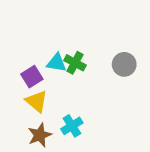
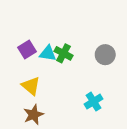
purple square: (32, 77) -> (27, 49), moved
cyan cross: (72, 126) -> (93, 102), moved

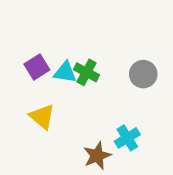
brown star: (34, 115) -> (97, 156), moved

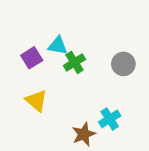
cyan triangle: (65, 72) -> (58, 46), moved
green cross: (86, 72) -> (74, 62), turned 30

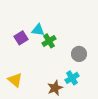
gray circle: (123, 64) -> (79, 54), moved
yellow triangle: (36, 101) -> (15, 80), moved

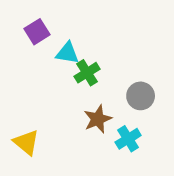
purple square: (21, 38) -> (37, 32), moved
brown star: (55, 88) -> (98, 119), moved

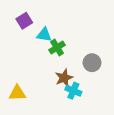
cyan cross: (128, 139) -> (73, 91), moved, turned -35
yellow triangle: (26, 142) -> (17, 93), turned -42

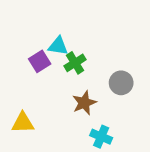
purple square: (24, 21) -> (40, 61), moved
cyan cross: (73, 91) -> (101, 137), moved

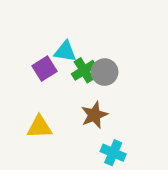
gray circle: (121, 83) -> (105, 72), moved
yellow triangle: (23, 123) -> (39, 127), moved

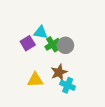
yellow triangle: (39, 127) -> (35, 80), moved
cyan cross: (113, 153) -> (68, 85), moved

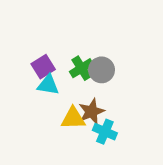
cyan triangle: (41, 32) -> (48, 85), moved
yellow triangle: (35, 80) -> (73, 118), moved

